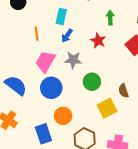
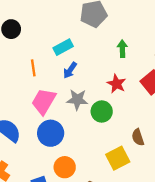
cyan rectangle: (61, 16) -> (63, 47), turned 49
red star: (98, 41) -> (116, 84), moved
green circle: (92, 82) -> (102, 111), moved

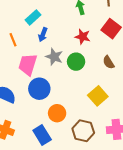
gray star: (77, 100) -> (54, 57), turned 30
brown semicircle: (138, 137) -> (109, 62), moved

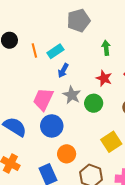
orange line: (13, 40) -> (34, 51), moved

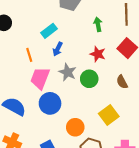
orange line: (34, 51) -> (29, 55), moved
orange circle: (67, 154) -> (75, 127), moved

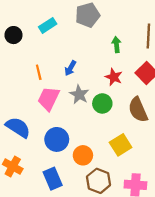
cyan rectangle: (49, 31) -> (48, 25), moved
brown semicircle: (122, 82) -> (138, 110), size x1.6
blue circle: (50, 103) -> (57, 139), moved

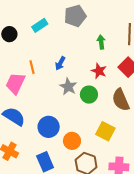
pink trapezoid: (49, 99) -> (15, 83), moved
yellow square: (121, 145) -> (105, 131), turned -30

